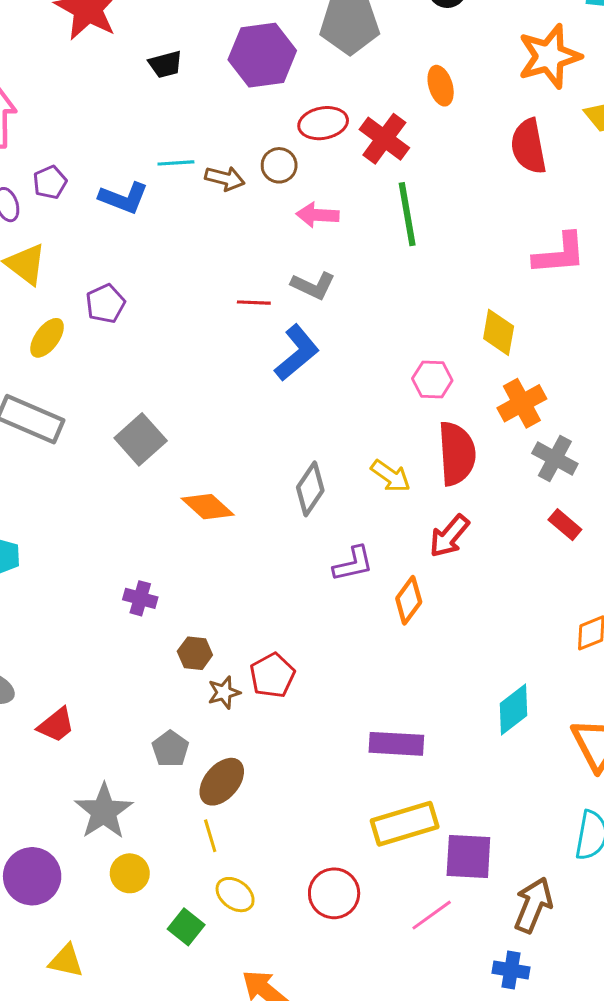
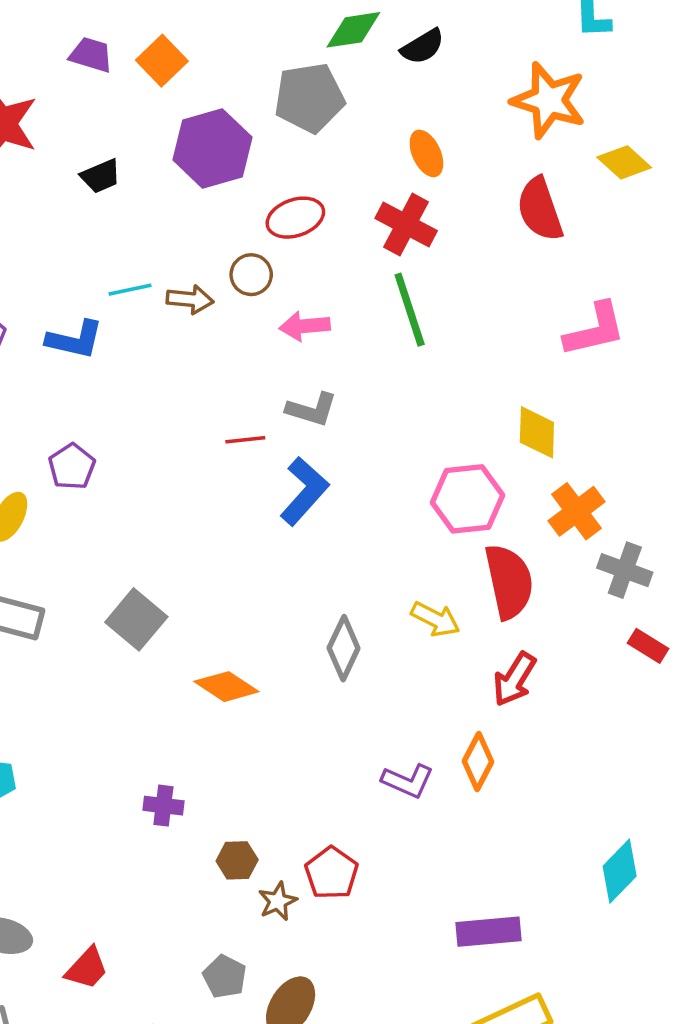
orange star: (549, 56) -> (549, 100), turned -30
red cross: (384, 139) -> (406, 225), moved
pink hexagon: (432, 379) -> (468, 499), size x1.5
purple L-shape: (353, 564) -> (408, 781), moved, turned 45

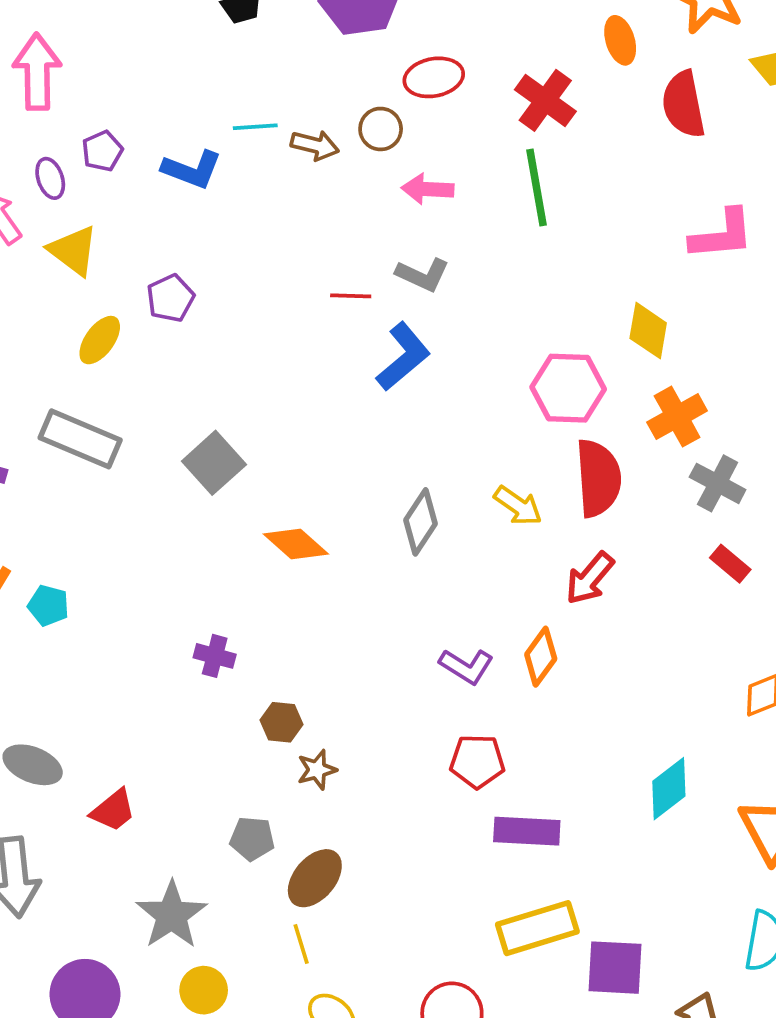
orange ellipse: (426, 153) -> (620, 40), moved
red pentagon: (332, 873) -> (477, 761), moved, turned 30
gray pentagon: (225, 977) -> (252, 839), turned -30

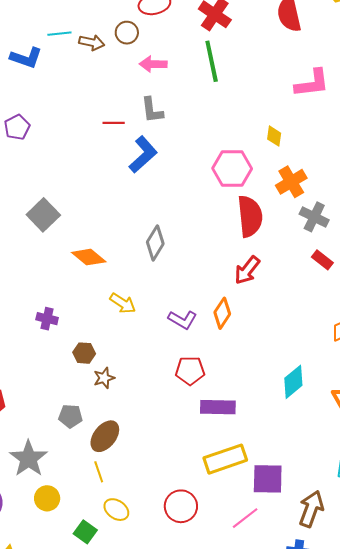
gray L-shape: (423, 275) -> (152, 110), turned 60
yellow diamond: (648, 331) -> (274, 136), size x0.7
yellow arrow: (518, 506) -> (123, 303), moved

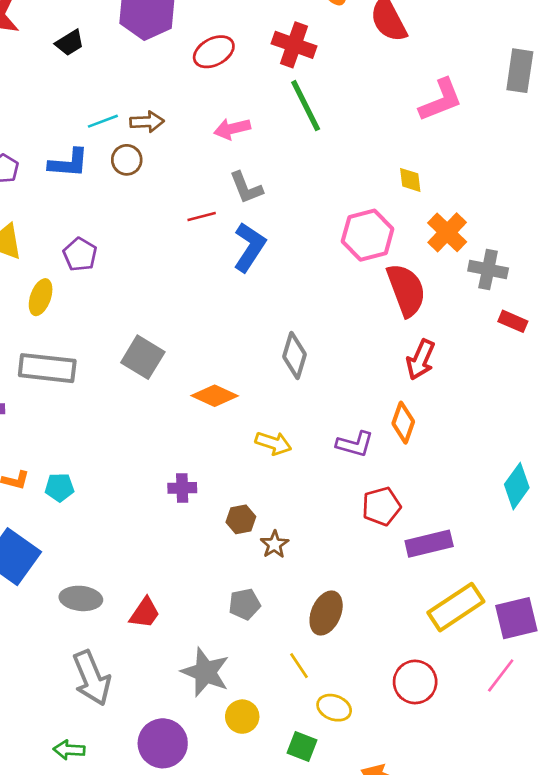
brown circle: (127, 33) -> (127, 160), moved
brown ellipse: (105, 436) -> (326, 613), moved

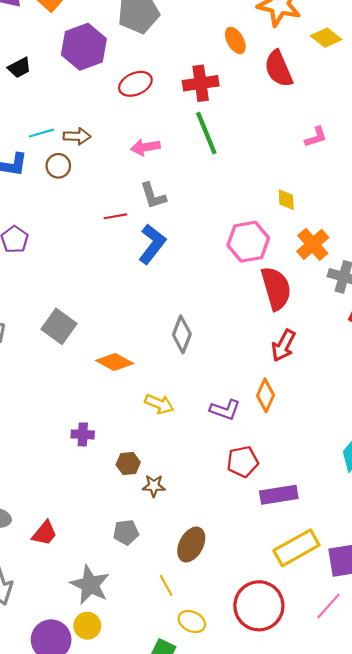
red cross: (294, 45) -> (201, 83), turned -32
pink L-shape: (441, 100) -> (316, 137), size x0.6
brown star: (274, 544) -> (154, 486), turned 30
red circle: (415, 682) -> (259, 606), size x1.4
yellow circle: (242, 717) -> (87, 626), moved

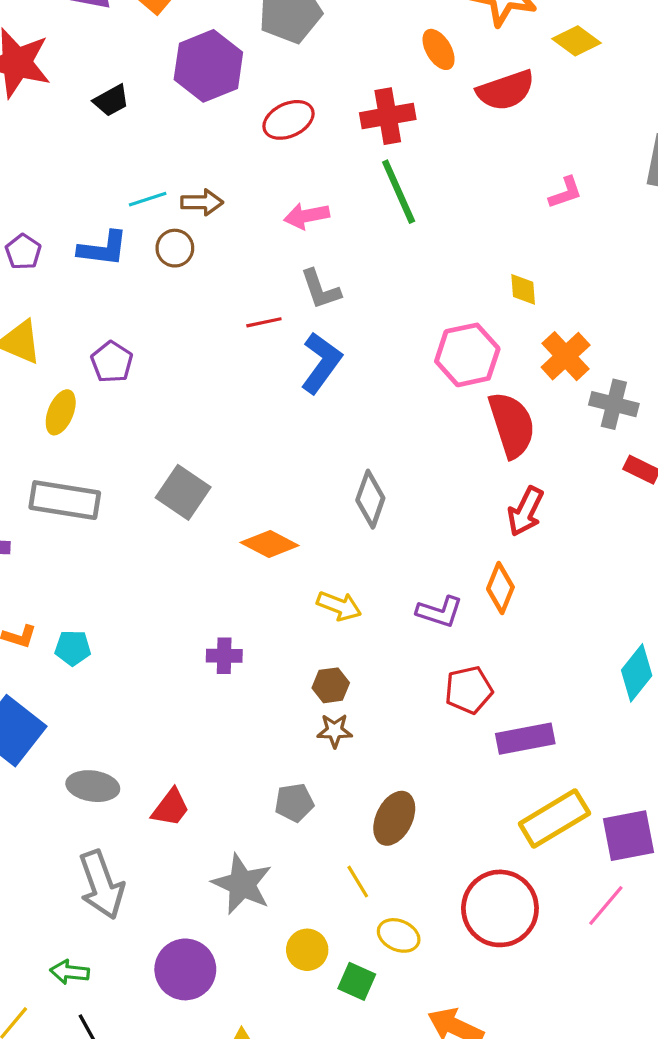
red semicircle: (279, 69) -> (506, 90), turned -84
brown hexagon: (128, 464) -> (331, 685), moved
yellow circle: (87, 626) -> (307, 950), moved

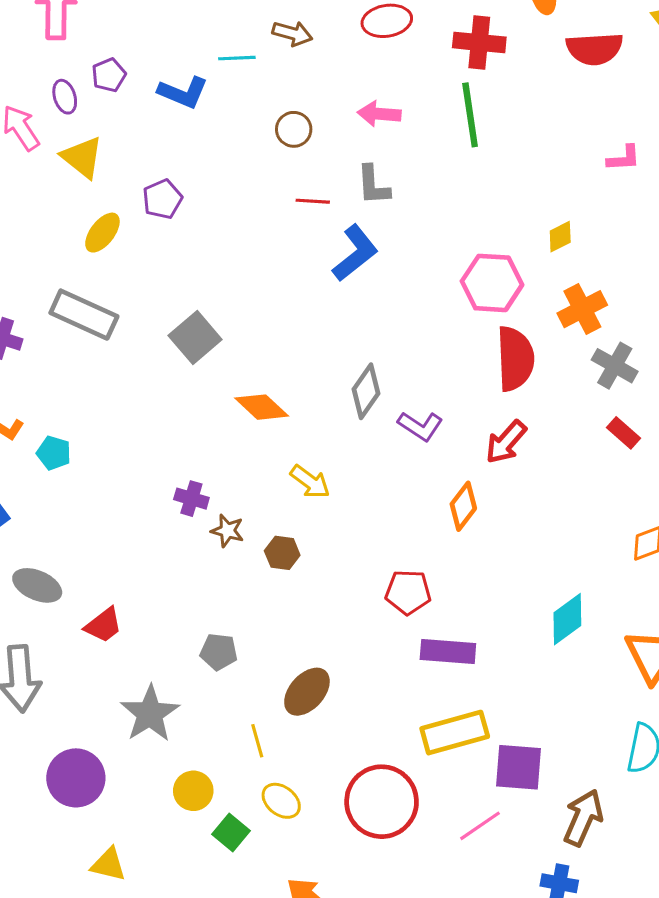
brown arrow: (202, 202) -> (292, 33), moved
brown circle: (175, 248) -> (294, 129), moved
yellow diamond: (523, 289) -> (560, 237), turned 52
purple L-shape: (440, 612) -> (420, 426), moved
brown star: (335, 731) -> (227, 531), moved

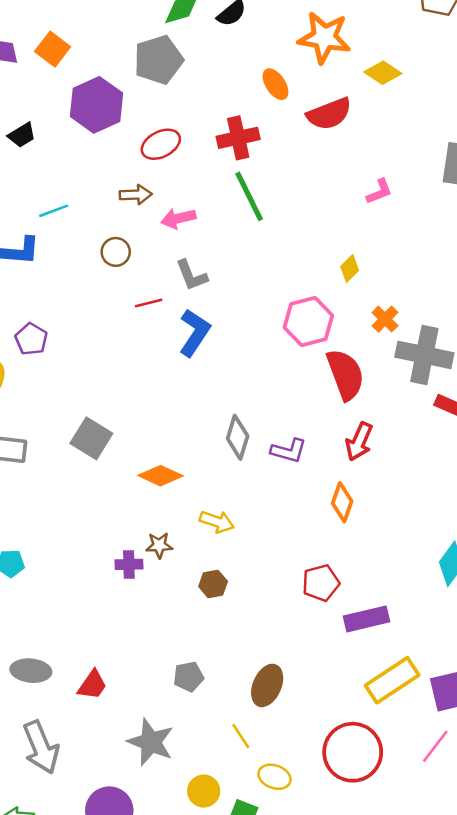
brown arrow: (292, 33) -> (136, 195), moved
orange cross: (582, 309) -> (385, 319), size x0.7
gray cross: (615, 366) -> (424, 355), size x1.5
brown star: (227, 531) -> (159, 545), moved

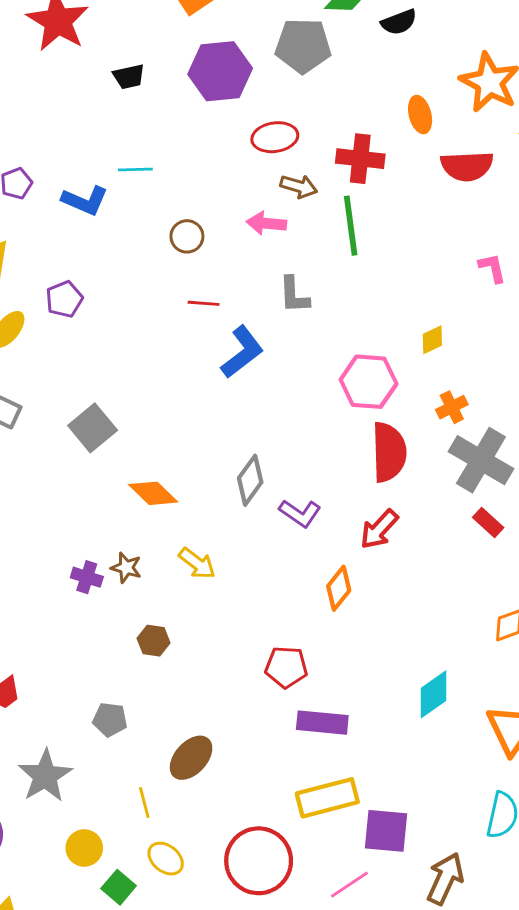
pink L-shape: (379, 192) -> (492, 268), turned -100
brown arrow: (136, 195) -> (299, 186), moved
gray L-shape: (192, 275) -> (294, 295), moved
brown hexagon: (213, 584) -> (154, 641), moved

